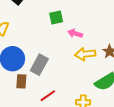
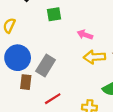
green square: (56, 17) -> (54, 14), moved

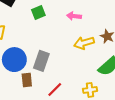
pink arrow: (85, 35) -> (74, 16), moved

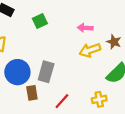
pink arrow: (74, 16) -> (85, 28), moved

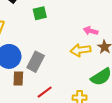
pink arrow: (85, 28) -> (91, 31), moved

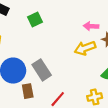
gray rectangle: (36, 62) -> (42, 70), turned -48

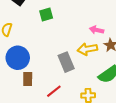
gray rectangle: (42, 70) -> (66, 62), moved

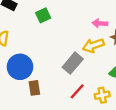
gray rectangle: (66, 62) -> (73, 63), turned 72
red line: (54, 91) -> (77, 91), moved

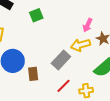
pink arrow: (100, 23) -> (88, 25), turned -72
brown rectangle: (34, 88) -> (33, 74), moved

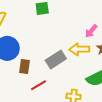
red line: (64, 86) -> (39, 85), moved

